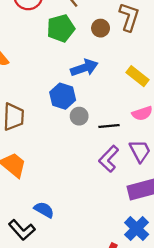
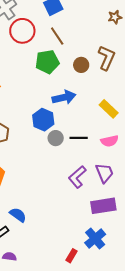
black line: (109, 126) -> (79, 138), moved

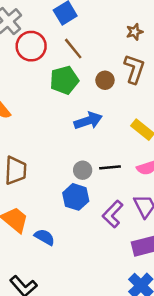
brown star: (115, 17) -> (135, 32), moved
blue hexagon: (43, 120) -> (76, 197), moved
blue semicircle: (18, 215) -> (45, 237), moved

